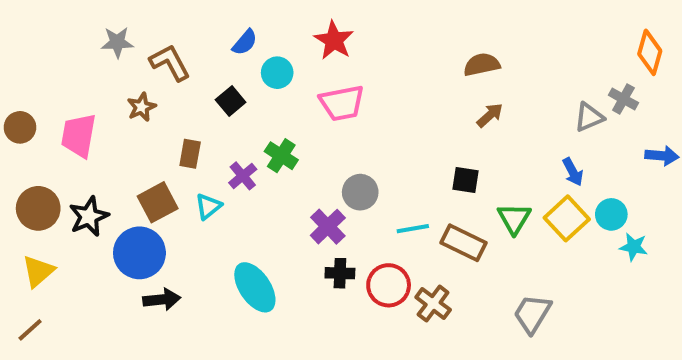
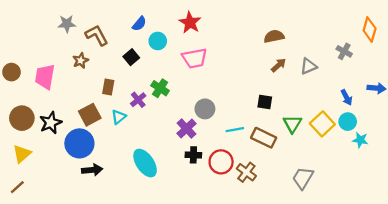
gray cross: (623, 99) -> (344, 51), moved
gray triangle: (589, 117) -> (309, 66), moved
blue arrow: (573, 172) -> (347, 97), moved

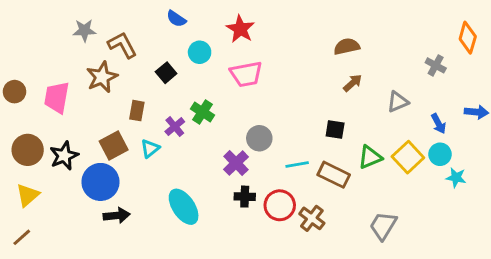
blue semicircle: (139, 24) -> (176, 19), moved, turned 84
brown star: (81, 61) -> (102, 77), size x1.5
gray triangle: (309, 66) -> (398, 102), moved
green triangle: (292, 124) -> (370, 157), turned 36

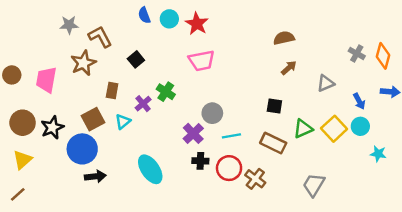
blue semicircle: (176, 19) -> (144, 15), turned 35
orange diamond: (468, 38) -> (383, 56), moved
cyan circle: (200, 52) -> (169, 19), moved
cyan line: (297, 164) -> (231, 136), moved
cyan star: (456, 178) -> (378, 154), moved

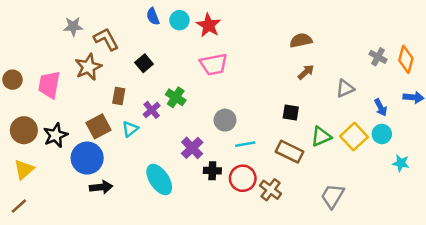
purple cross: (193, 133) -> (192, 148), moved

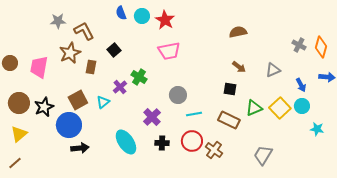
brown arrow: (306, 72) -> (239, 67), moved, turned 80
brown rectangle: (119, 96) -> (91, 67), moved
black cross: (212, 171) -> (162, 143), moved

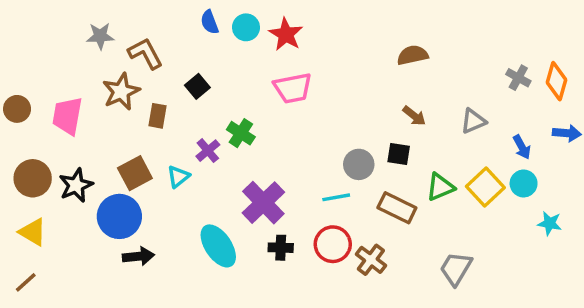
gray circle: (178, 95) -> (359, 164), moved
purple cross: (152, 117) -> (263, 203), size x1.4
yellow triangle: (19, 134) -> (33, 232), turned -48

